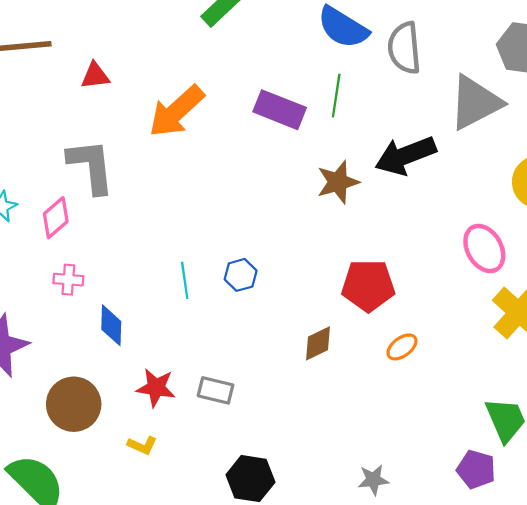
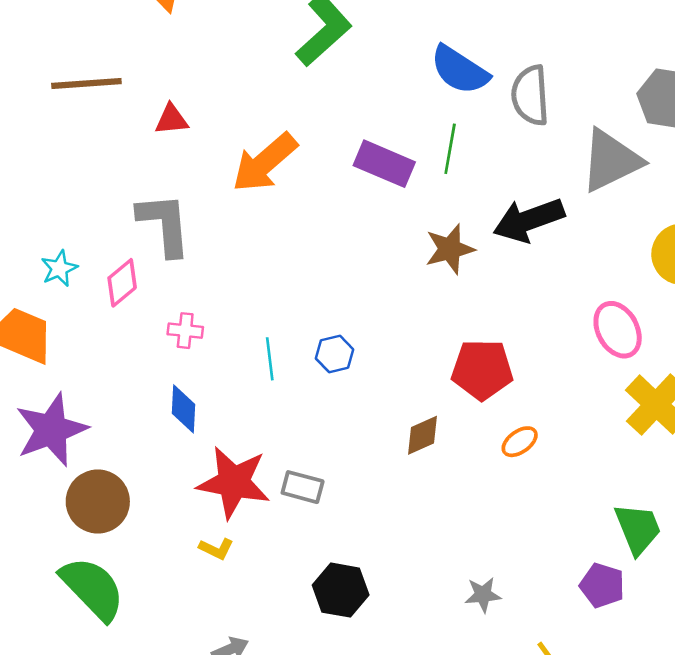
pink cross: (68, 280) -> (185, 331), moved
red star: (156, 388) -> (234, 482), size x1.6
brown circle: (74, 404) -> (98, 502), moved

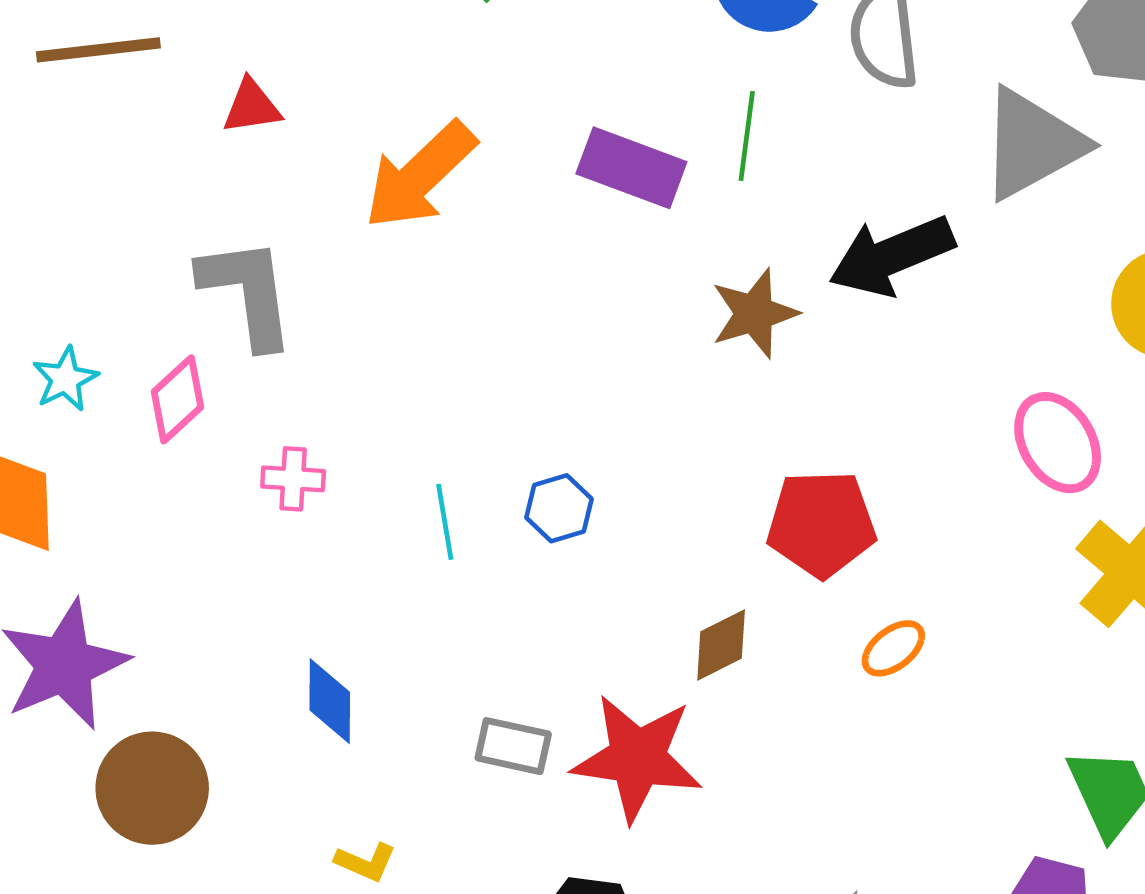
blue diamond: (183, 409) -> (330, 701), moved
red star: (234, 482) -> (637, 758), moved

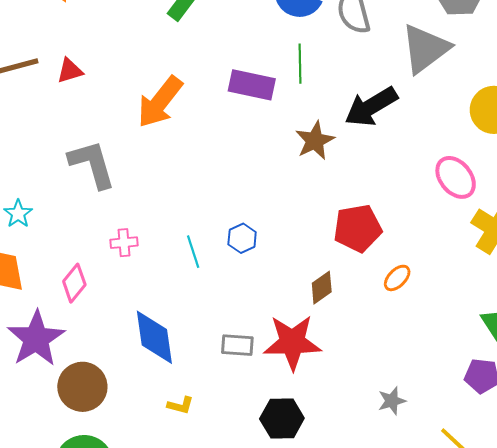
red triangle: (252, 107) -> (70, 71), moved
pink diamond: (178, 399) -> (74, 283), moved
blue diamond: (330, 701) -> (154, 337), size x1.5

